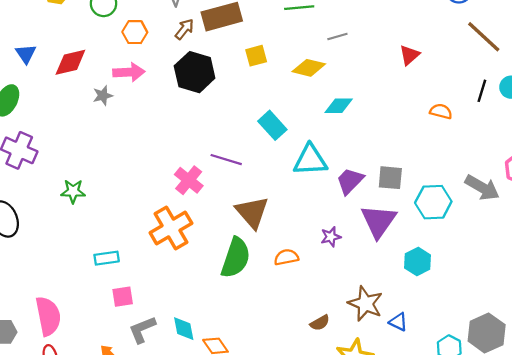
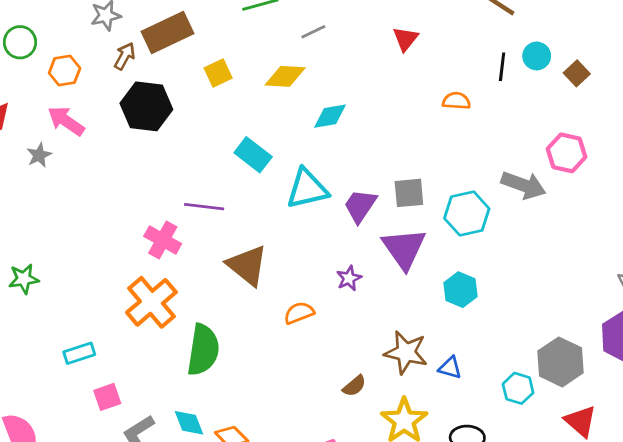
pink arrow: (129, 72) -> (66, 121), turned -132
green semicircle: (236, 258) -> (203, 350), moved

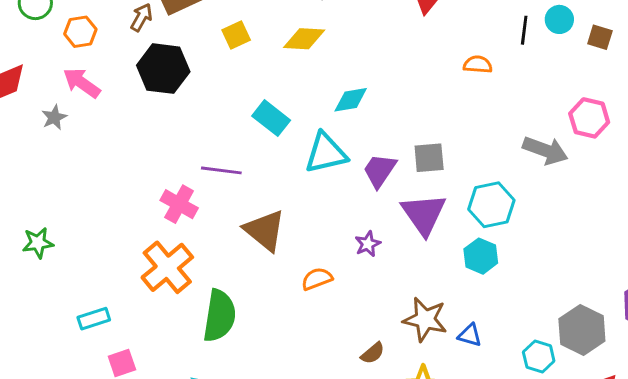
brown square: (577, 73) -> (600, 37), turned -30
cyan diamond: (330, 116) -> (351, 100), moved
cyan hexagon: (467, 214) -> (491, 205), moved

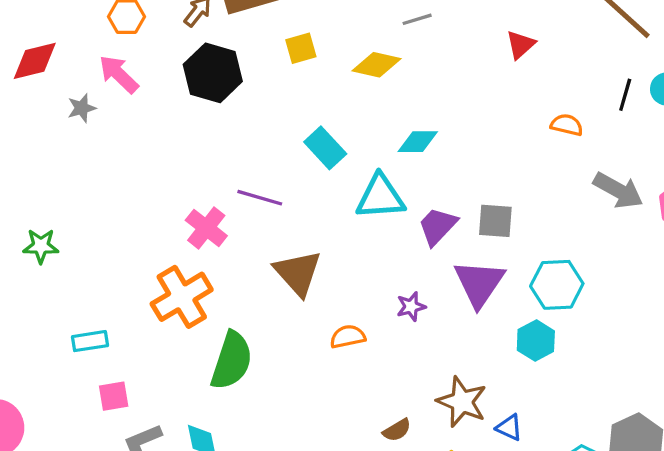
gray arrow: (545, 150) -> (618, 190), moved

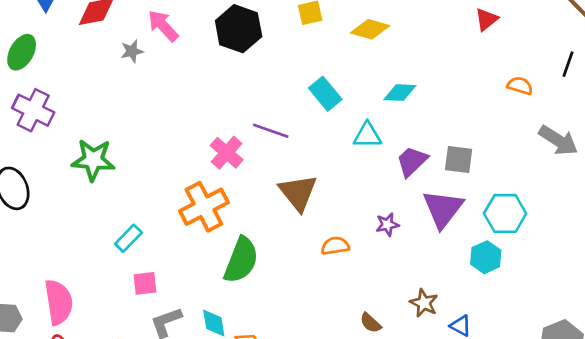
cyan triangle: (380, 197) -> (367, 135), size x0.7
green star: (41, 246) -> (93, 160), size x1.5
cyan rectangle: (90, 341) -> (128, 238), turned -40
brown star: (462, 402) -> (424, 303), size x0.7
brown semicircle: (397, 430) -> (371, 323), turned 70

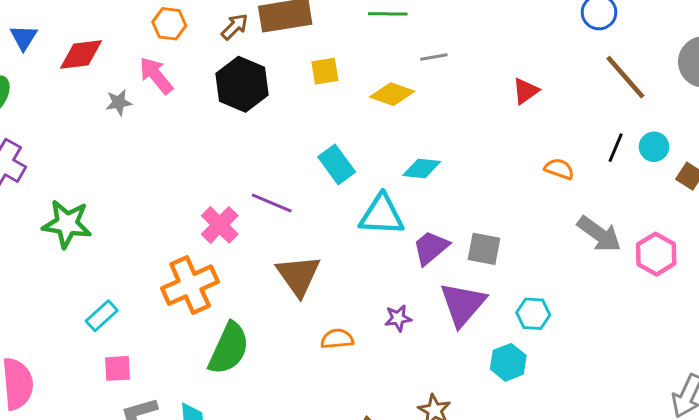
cyan triangle: (367, 135) -> (382, 215), size x1.4
cyan hexagon: (505, 213) -> (533, 314), size x0.7

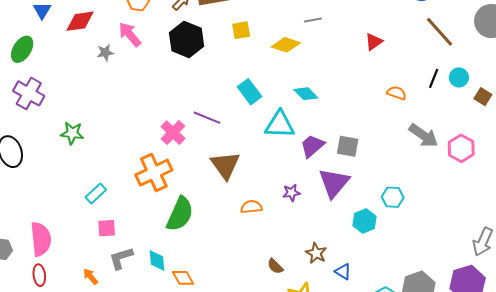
cyan diamond: (422, 168) -> (306, 94), turned 40
green star: (67, 224) -> (72, 133), size x0.7
cyan hexagon: (533, 314) -> (393, 197), moved

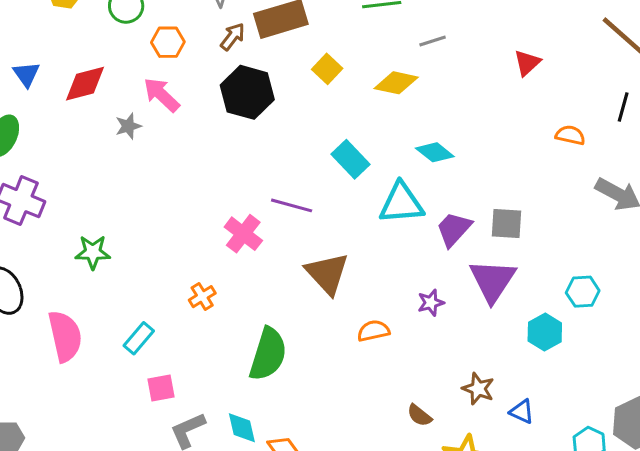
yellow square: (241, 30) -> (327, 69), turned -30
orange cross: (154, 173) -> (202, 297), moved, size x0.5
pink semicircle: (41, 239) -> (65, 336), moved

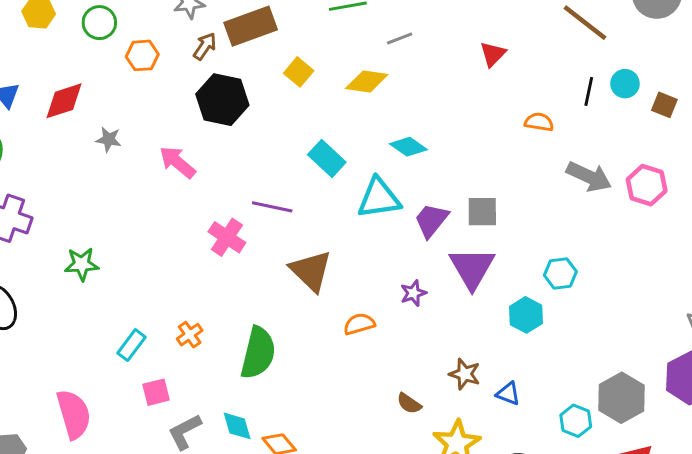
pink arrow: (162, 95) -> (177, 162), moved
gray star: (128, 126) -> (109, 139), turned 30
orange cross: (202, 297) -> (190, 335), moved
pink semicircle: (65, 336) -> (74, 414), moved

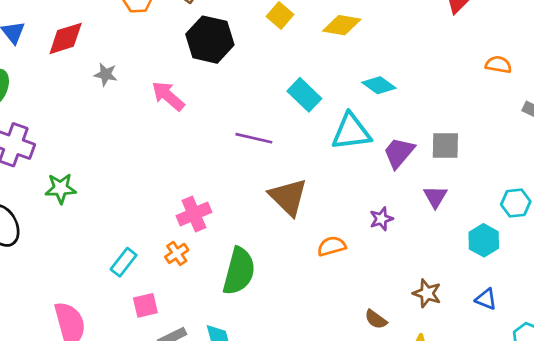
pink cross: (227, 237) -> (194, 214), moved, turned 32
green star: (82, 264) -> (61, 188), moved
purple triangle: (472, 268) -> (435, 197), size x0.6
blue triangle: (508, 394) -> (486, 299), moved

